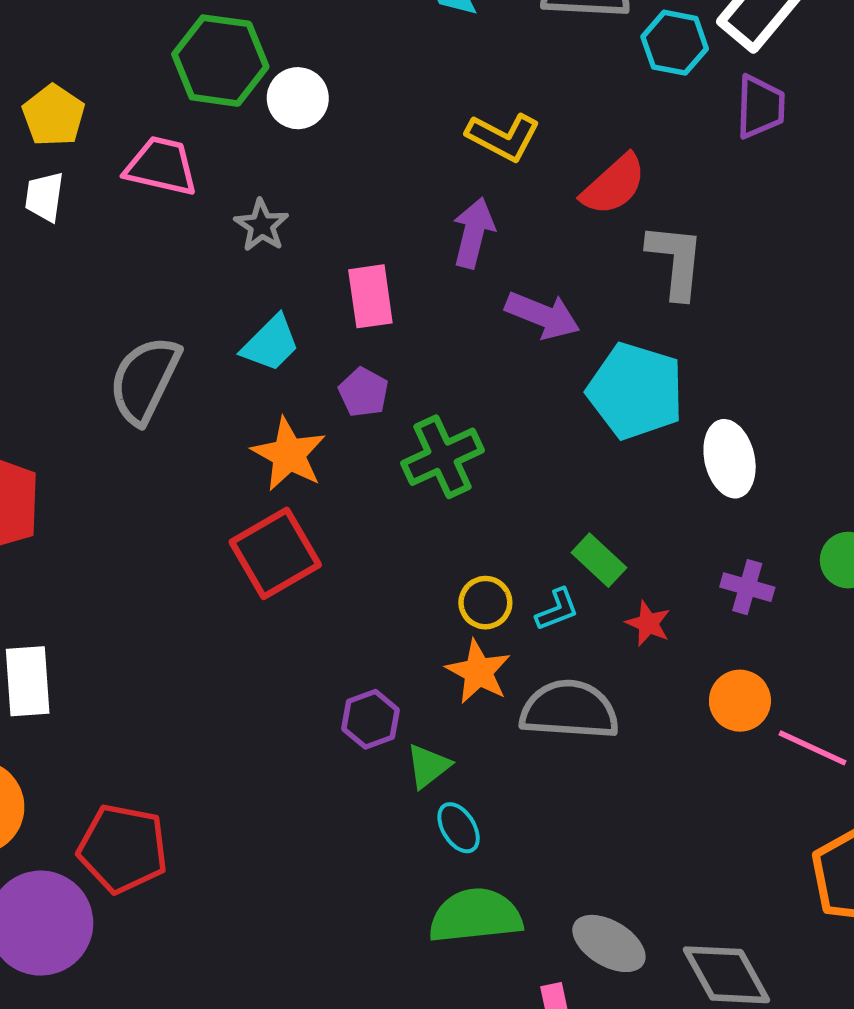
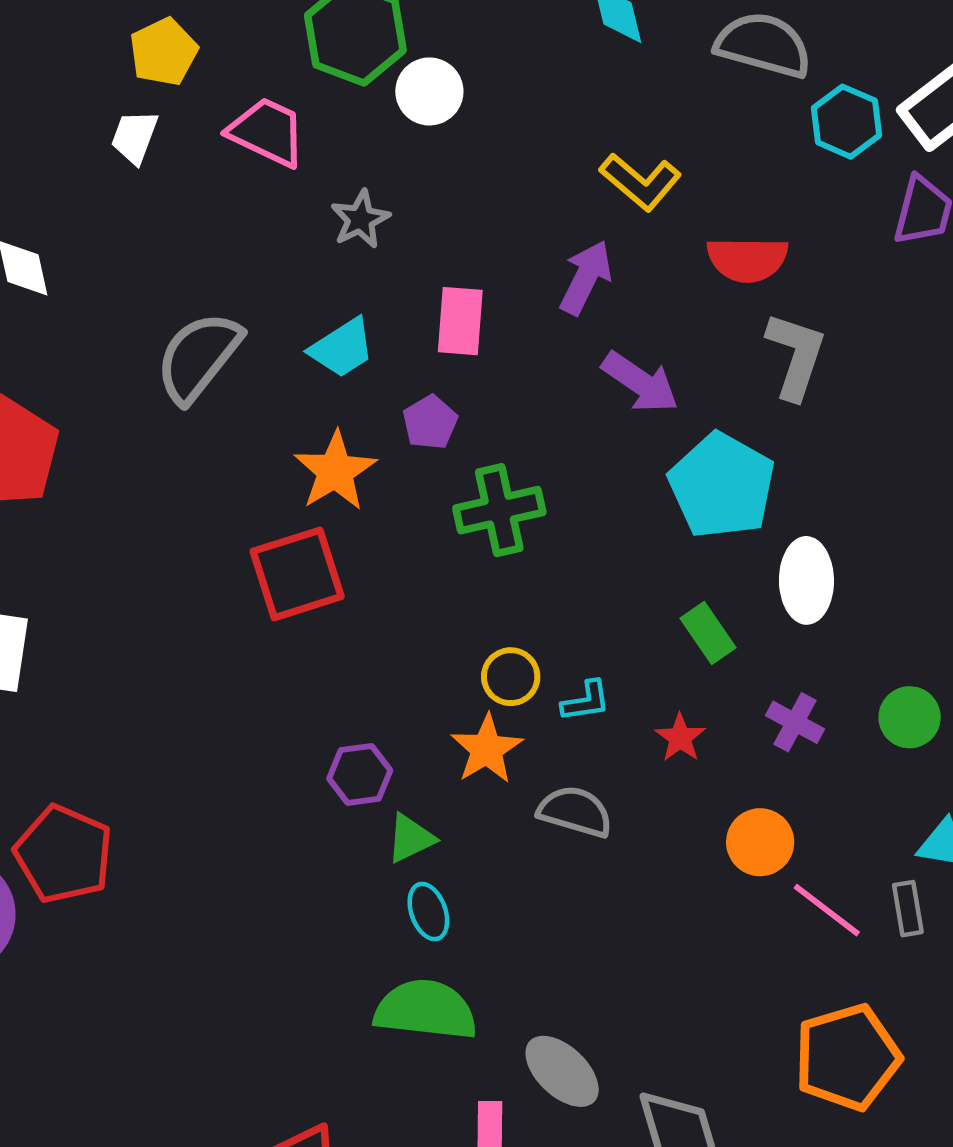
red semicircle: (614, 185) -> (747, 259), turned 30
green rectangle: (599, 560) -> (708, 633), moved
gray semicircle: (569, 710) -> (575, 812), size x0.7

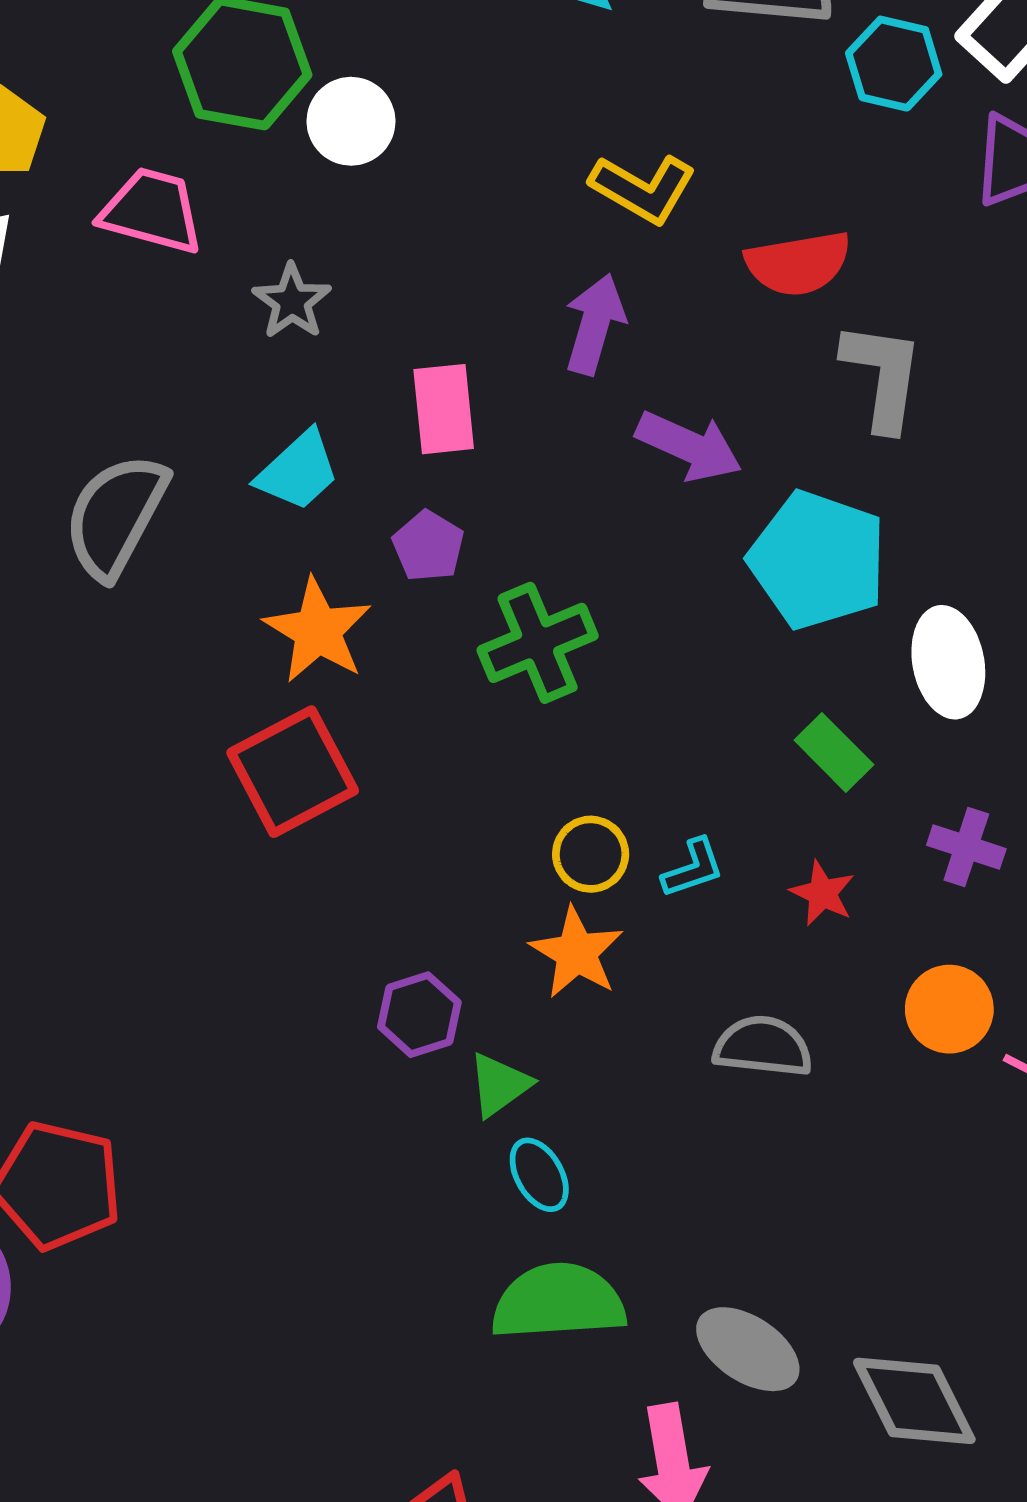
gray semicircle: (575, 812) -> (763, 1046), moved

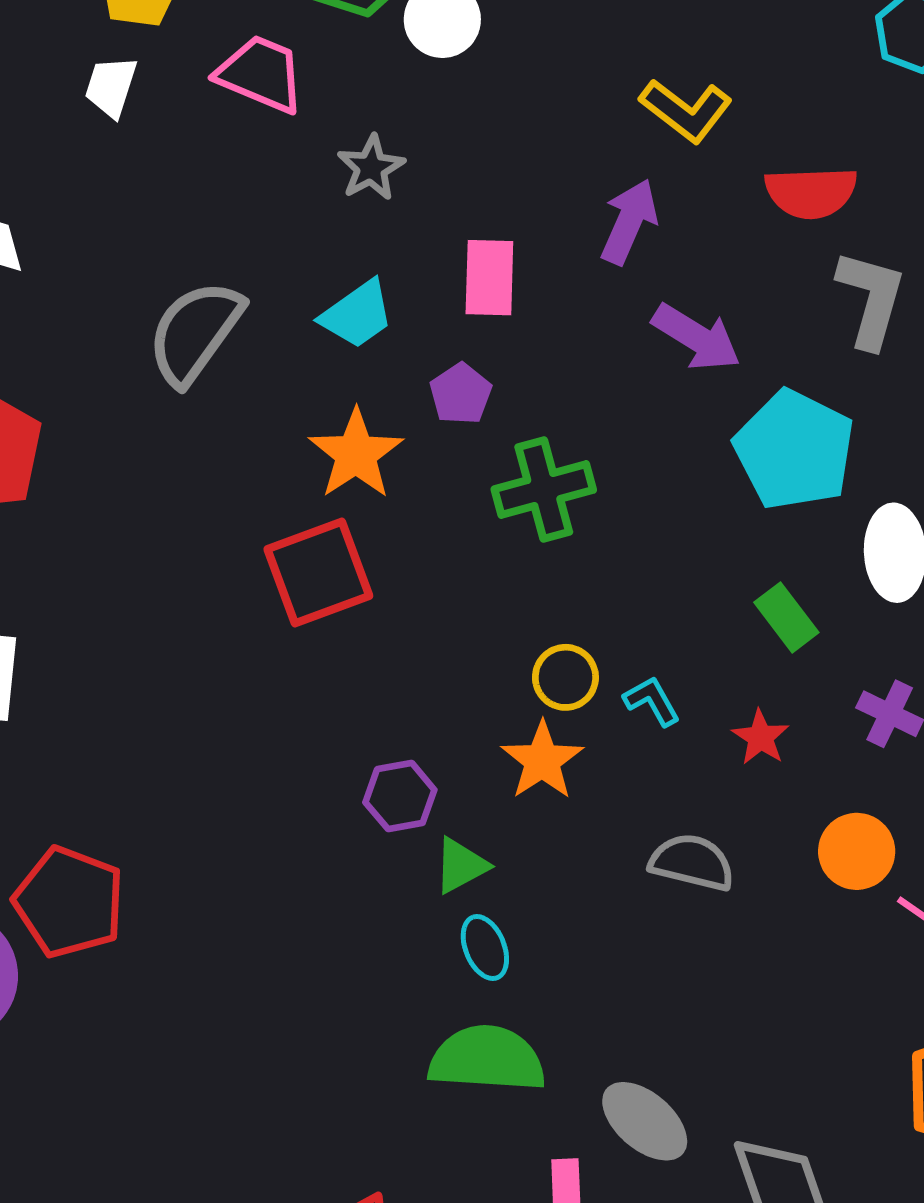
cyan L-shape: (693, 868) -> (652, 701), turned -108

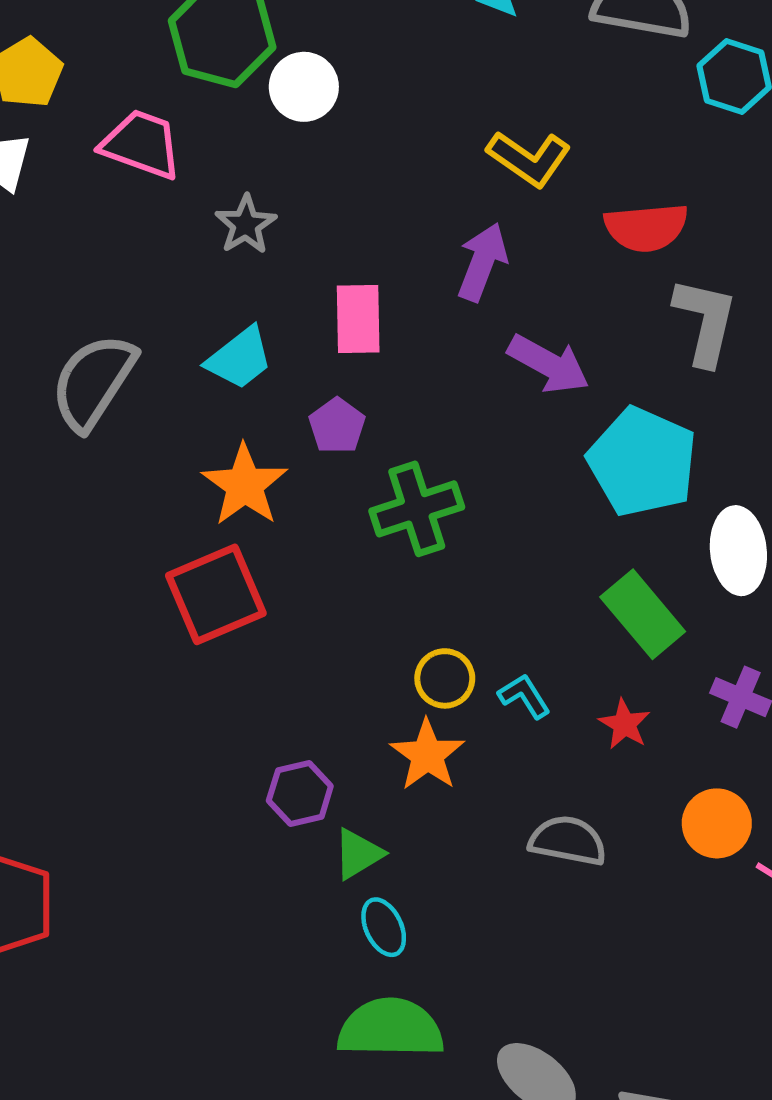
green rectangle: (786, 617) -> (643, 614), size x1.4

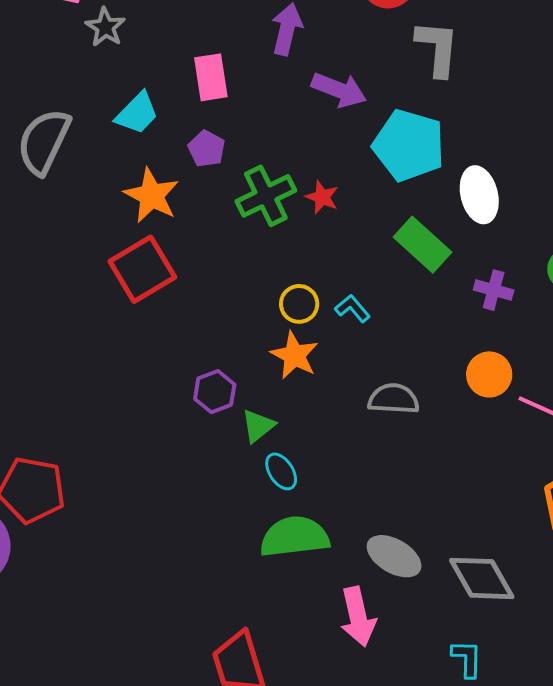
gray star: (246, 225) -> (105, 27), moved
red star: (625, 724) -> (322, 197), moved

